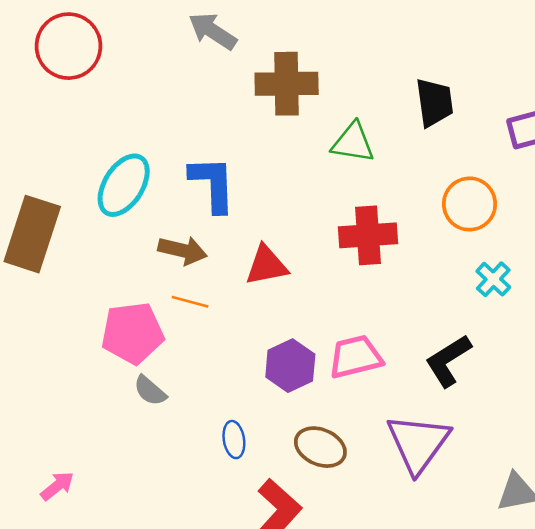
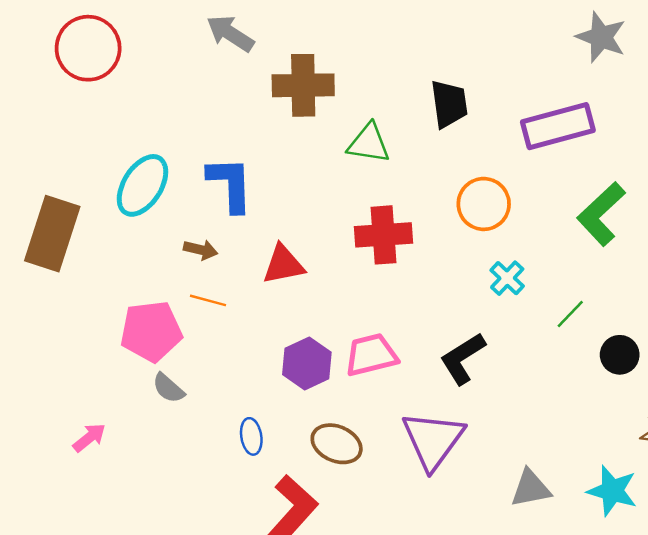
brown arrow: (183, 250) -> (201, 250), size x0.7
pink arrow: (57, 486) -> (89, 438), moved

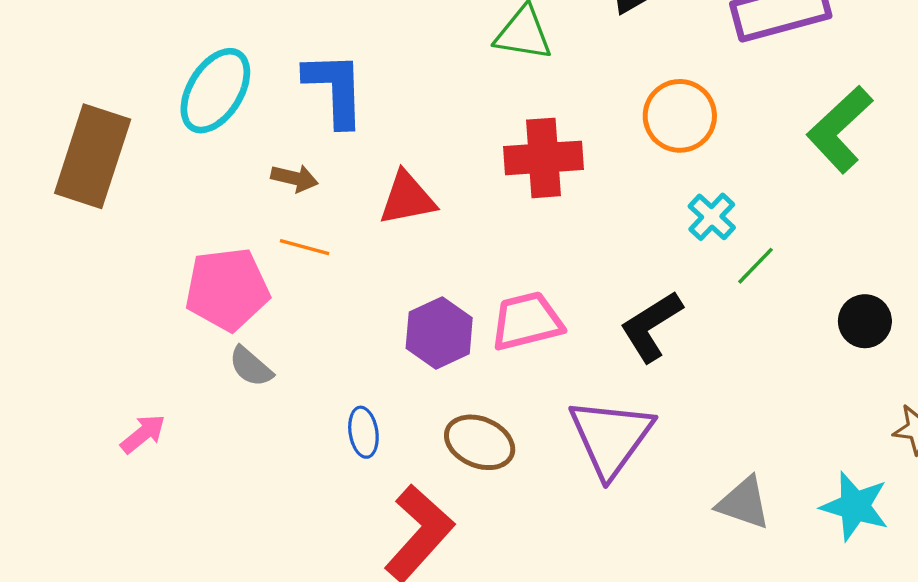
green line: (570, 314) -> (756, 266), moved
gray triangle: (531, 488) -> (744, 503), turned 30

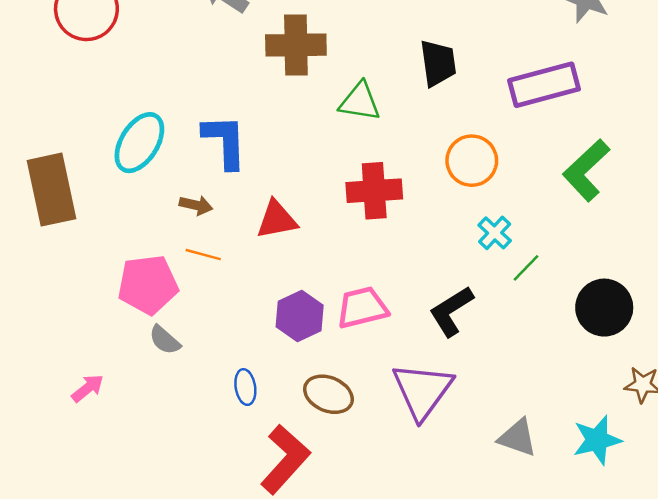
brown rectangle: (93, 156) -> (52, 190), turned -30
black circle: (865, 321) -> (604, 308), size x1.5
cyan star: (855, 506) -> (597, 440), turned -30

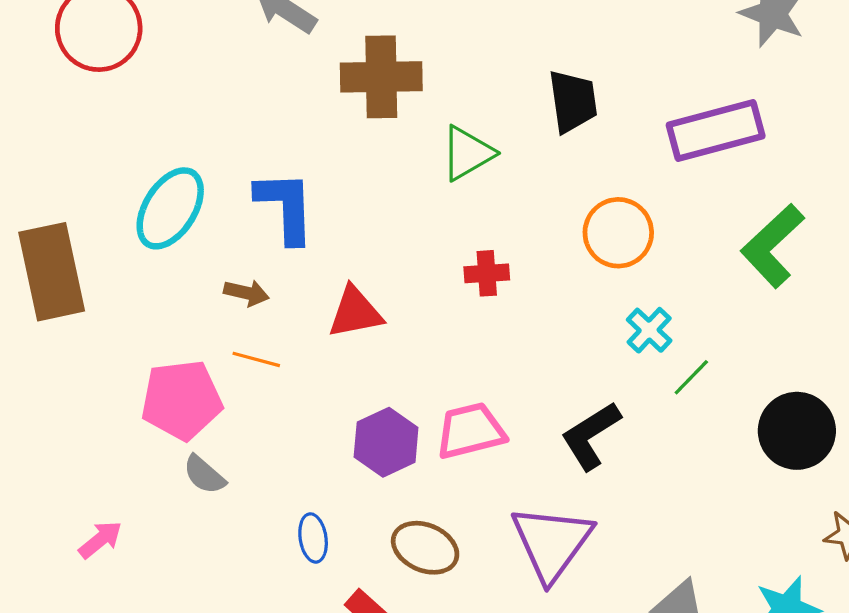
green triangle: (360, 102) -> (467, 153), turned -39
red cross: (374, 191) -> (487, 273), size x0.6

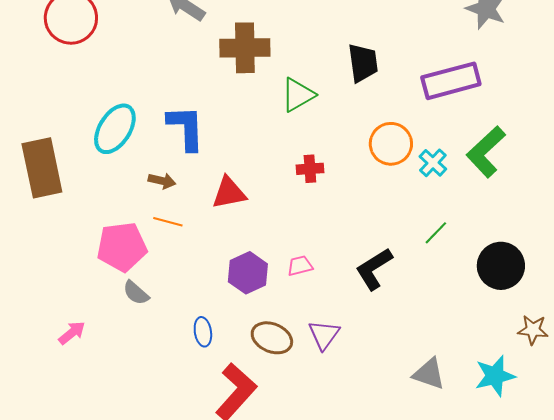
cyan cross: (649, 330) -> (433, 163), moved
pink trapezoid: (471, 431) -> (300, 266), size x0.6
purple triangle: (552, 543) -> (324, 335), moved, size x0.6

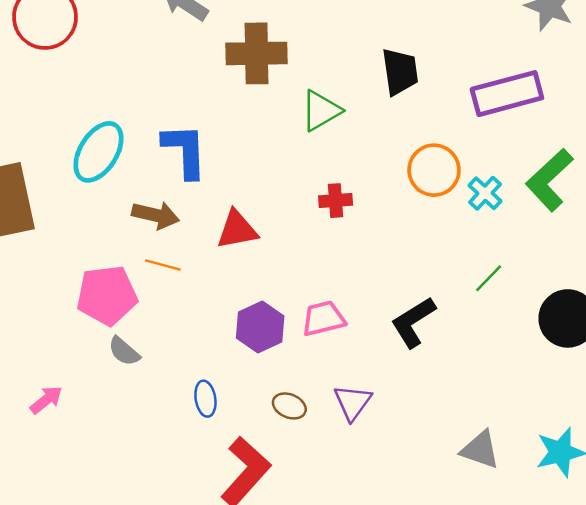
brown arrow: (162, 181) -> (156, 215), size x1.4
pink trapezoid: (300, 266) -> (323, 318), size x1.4
brown ellipse: (272, 338) -> (289, 406), size x0.7

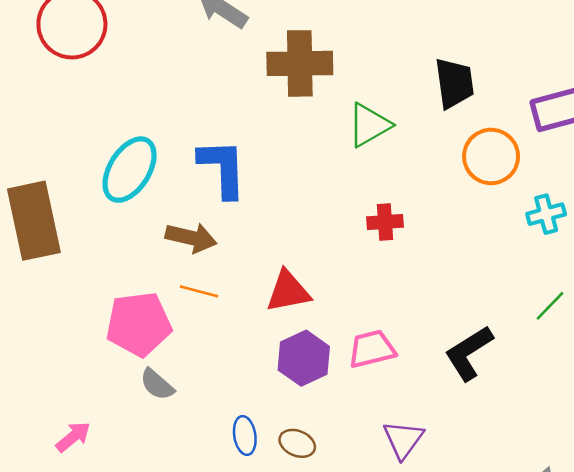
orange circle: (434, 170) -> (491, 156), moved
cyan cross: (485, 193) -> (546, 214), turned 32
red triangle: (237, 230) -> (288, 291), moved
brown ellipse: (289, 406) -> (297, 443), moved

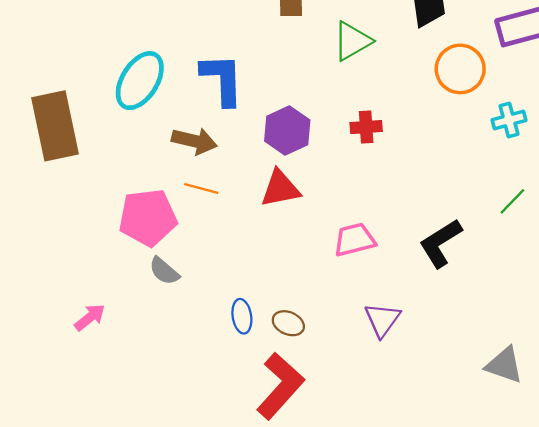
purple hexagon: (304, 358) -> (287, 130), moved

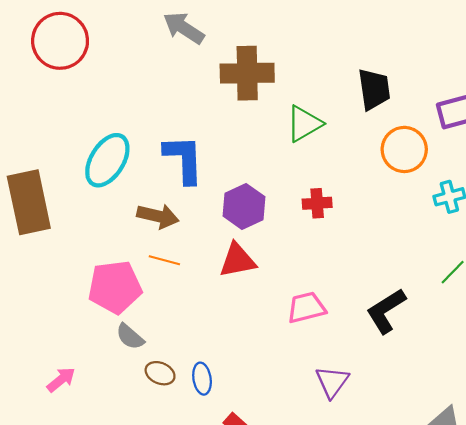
brown ellipse: (288, 323) -> (160, 373), moved

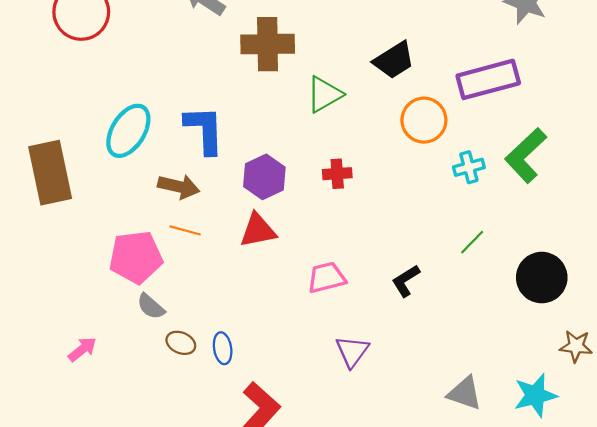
black trapezoid: (374, 89) -> (394, 60), turned 66
black L-shape: (386, 311) -> (406, 281), size x0.7

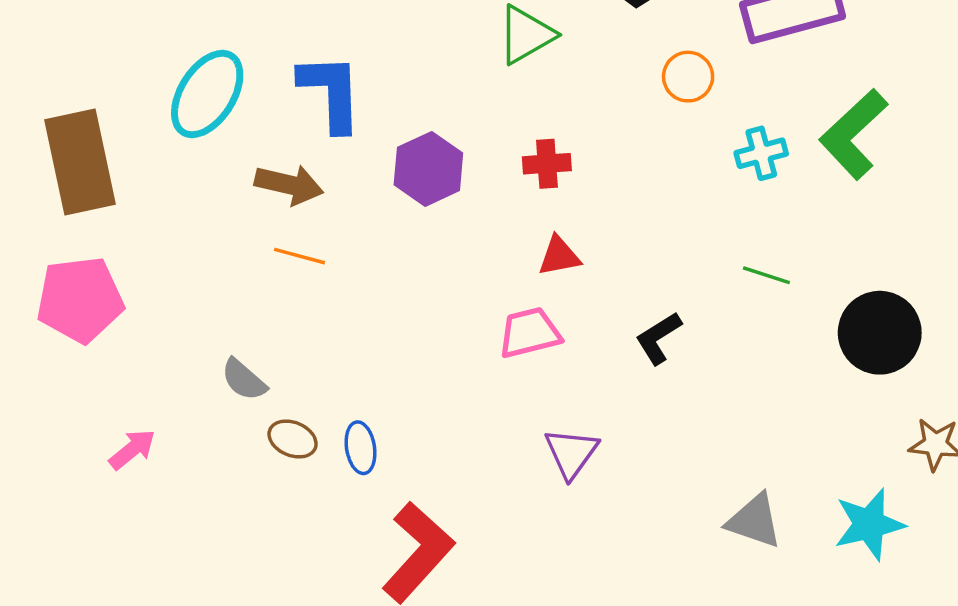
orange circle: (424, 120) -> (688, 77), size x0.7
red triangle: (258, 230) -> (559, 256), moved, size x0.7
green line: (472, 242) -> (766, 275), turned 64
pink pentagon: (136, 257) -> (80, 300), moved

